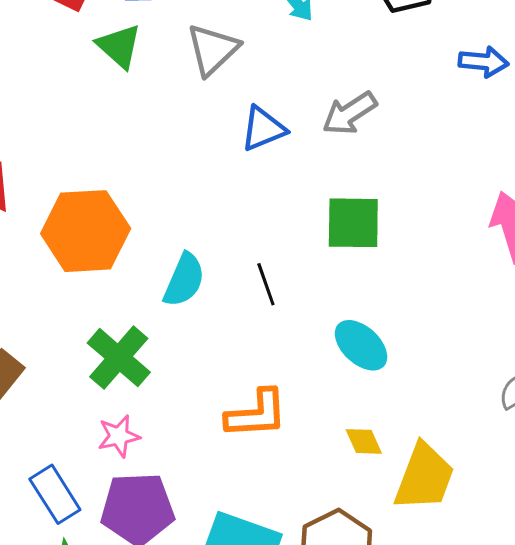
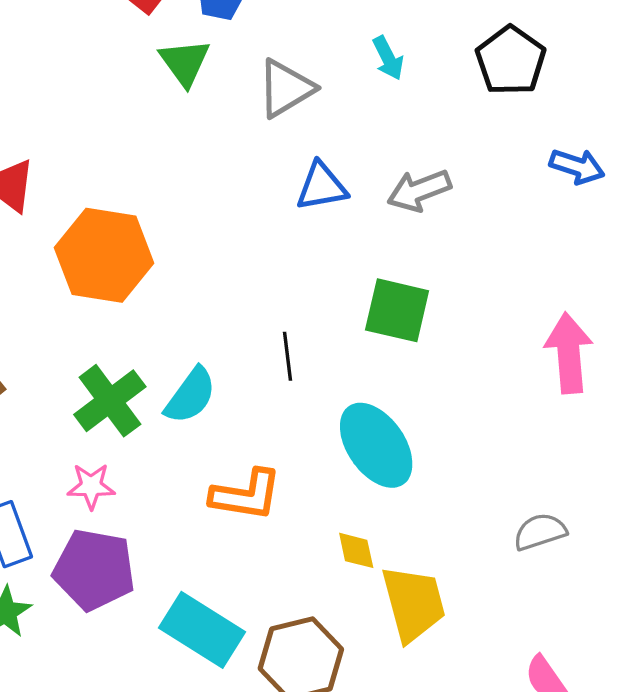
cyan semicircle: (184, 280) -> (190, 396), moved
cyan ellipse: (361, 345) -> (376, 445), size x1.4
yellow trapezoid: (424, 477) -> (413, 603), turned -48

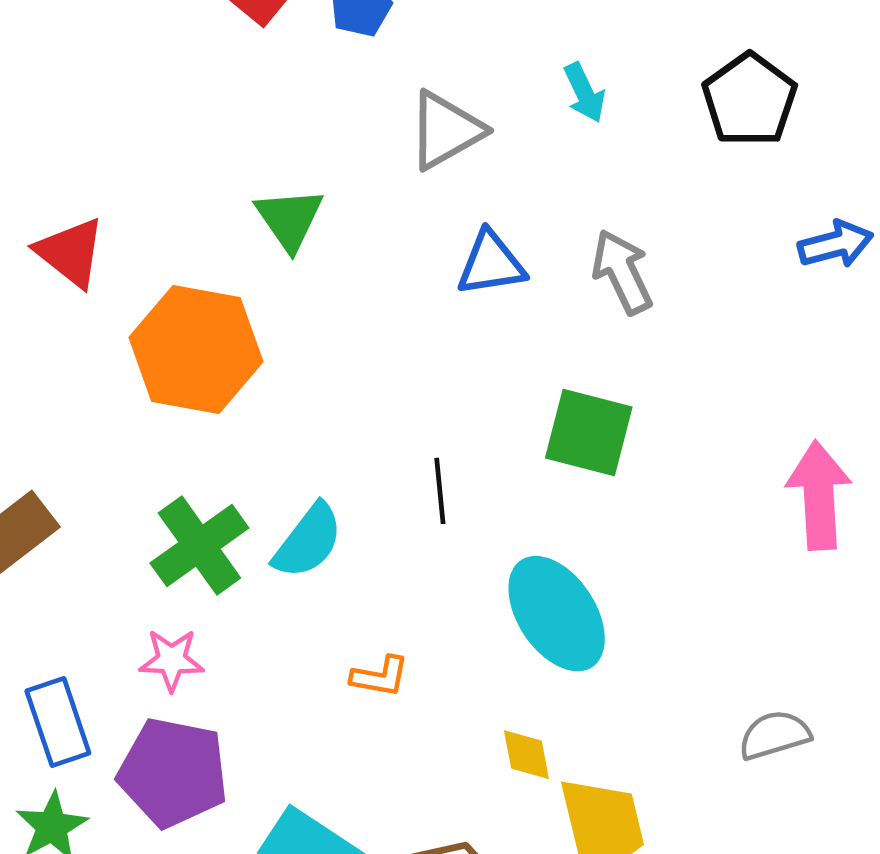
green triangle: (185, 62) -> (289, 219), moved
blue arrow: (577, 166) -> (836, 244), turned -34
gray arrow: (419, 190) -> (622, 272), turned 84
orange L-shape: (246, 495) -> (380, 676), size x0.6

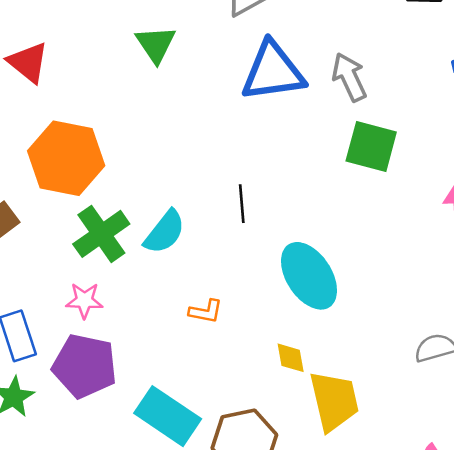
blue triangle: (491, 264) -> (273, 71), size x1.6
orange hexagon: (196, 349) -> (66, 158), moved
green square: (589, 432) -> (371, 146), moved

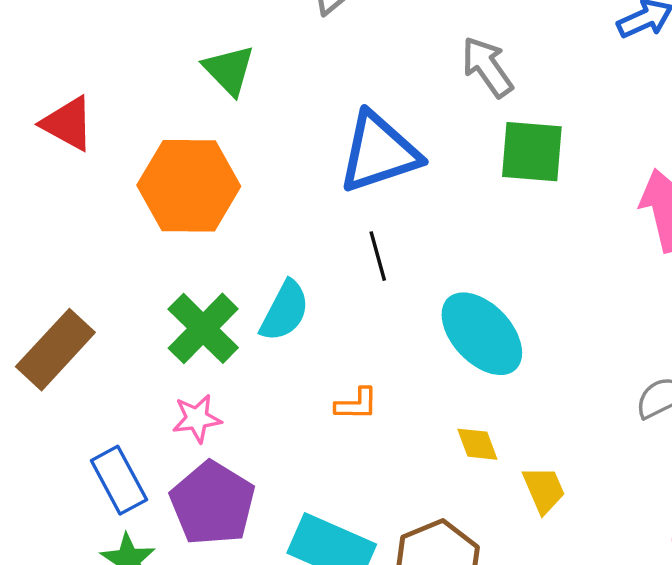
blue triangle: (273, 71) -> (379, 152), moved
orange hexagon: (66, 158) -> (189, 186), moved
purple pentagon: (85, 366) -> (213, 503), turned 30
yellow trapezoid: (334, 401) -> (544, 490), size x0.6

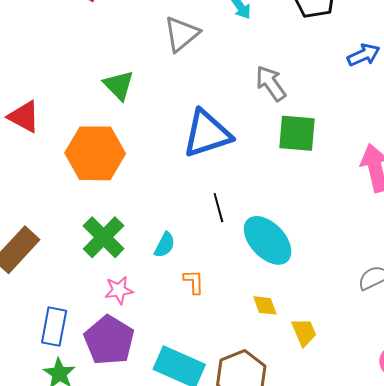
black line: (378, 256) -> (218, 208), moved
cyan semicircle: (285, 311) -> (165, 245), moved, size x0.7
orange L-shape: (356, 404) -> (194, 282), turned -92
pink star: (197, 418) -> (119, 290), moved
blue rectangle: (119, 480) -> (54, 327), turned 39

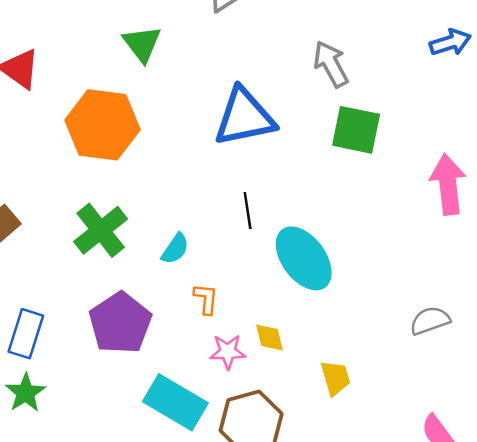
pink star: (119, 290) -> (228, 352), moved
yellow diamond: (265, 305) -> (270, 338), moved
purple pentagon: (109, 340) -> (120, 323), moved

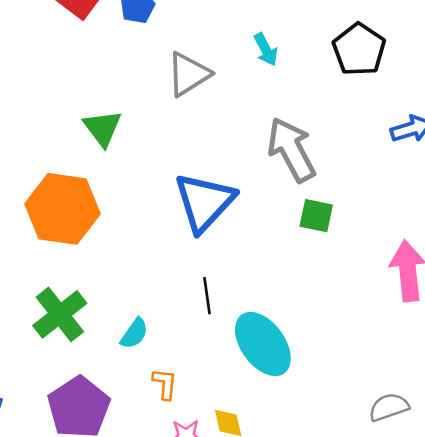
gray arrow: (331, 64) -> (291, 150), size x1.4
blue triangle: (244, 117) -> (204, 202), turned -36
green square: (356, 130) -> (316, 216), size x0.7

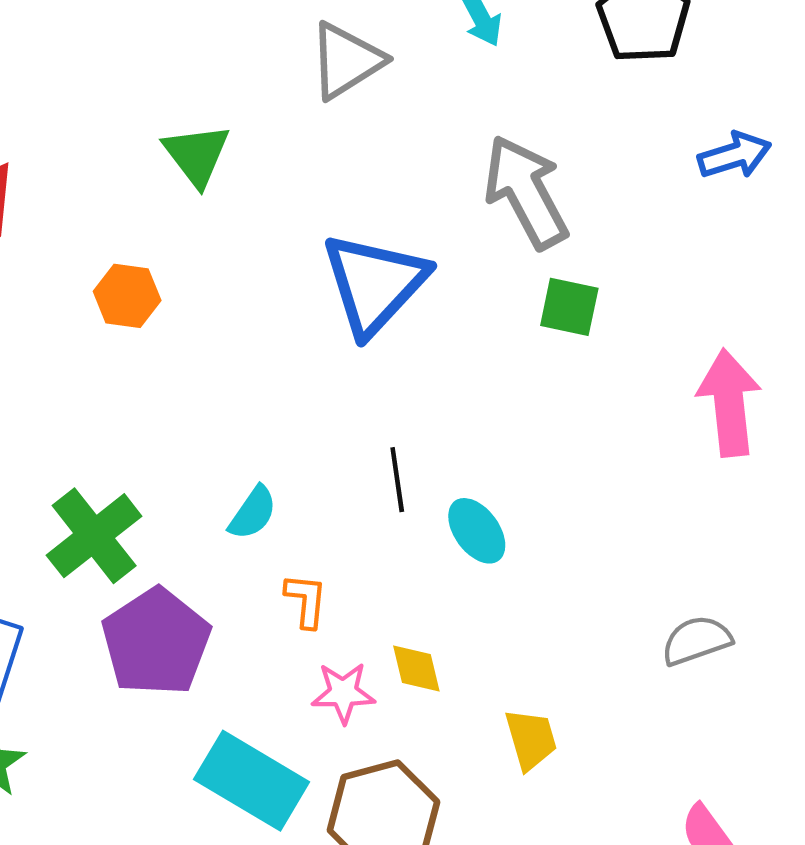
orange hexagon: (62, 209) -> (127, 296), size x0.5
black line: (207, 296) -> (397, 480), moved
green cross: (60, 314) -> (94, 536), moved
cyan ellipse: (263, 344) -> (477, 531), size x0.6

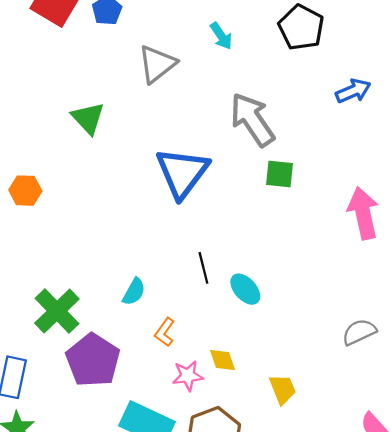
orange hexagon: (127, 296) -> (25, 191), moved
orange L-shape: (306, 600) -> (165, 332), turned -144

